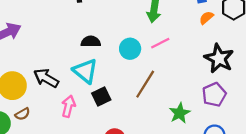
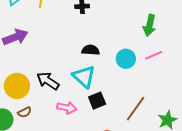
brown line: (145, 84) -> (135, 109), moved
pink arrow: (68, 106) -> (67, 108), turned 84

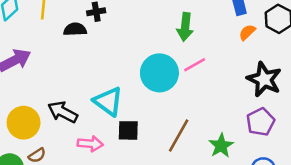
black semicircle: (91, 50) -> (75, 29), moved
cyan circle: (126, 59) -> (159, 73), size x1.5
black square: (97, 101) -> (128, 130), turned 30

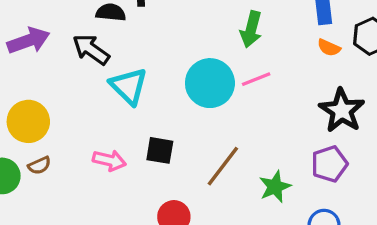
orange semicircle: (247, 32) -> (329, 48), turned -120
cyan triangle: (108, 101) -> (129, 86), moved
black arrow: (63, 112) -> (91, 49), moved

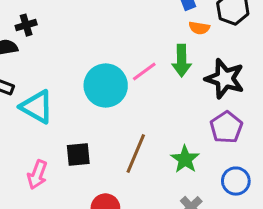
green arrow: (251, 29) -> (182, 61), moved
pink arrow: (109, 160) -> (37, 175), turned 112

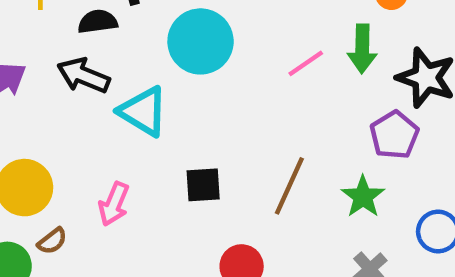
cyan circle: (106, 85) -> (201, 41), moved
purple pentagon: (226, 127) -> (394, 135), moved
pink arrow: (37, 175) -> (114, 204), moved

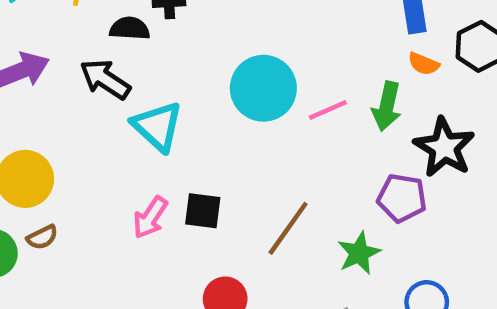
cyan circle: (201, 41) -> (263, 88), moved
purple pentagon: (394, 135) -> (402, 198), turned 30
pink arrow: (114, 204) -> (150, 217), moved

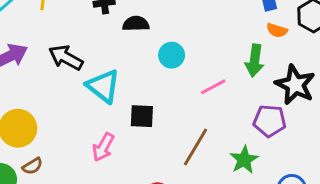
black semicircle: (130, 28) -> (136, 24), moved
cyan circle: (263, 88) -> (172, 55), size x0.6
pink line: (328, 110) -> (213, 87), moved
black square: (203, 211) -> (142, 116), moved

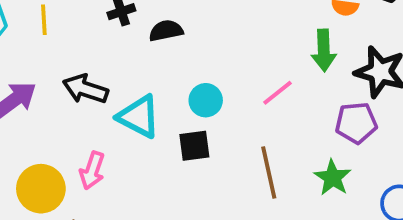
cyan circle: (172, 55) -> (206, 100), moved
pink arrow: (103, 147) -> (92, 171), moved
brown line: (196, 147) -> (269, 173), turned -33

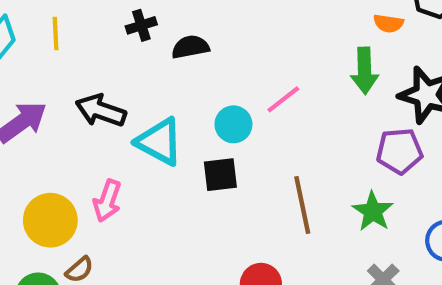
pink line: (278, 93) -> (283, 99), moved

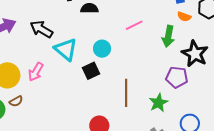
pink line: (283, 99) -> (134, 25), moved
black square: (220, 175) -> (91, 71), turned -30

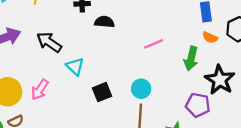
cyan triangle: (66, 49) -> (75, 66), size x0.7
cyan circle: (102, 49) -> (141, 89), moved

